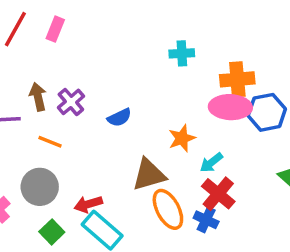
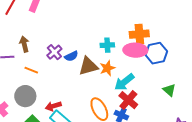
cyan cross: (182, 53) -> (107, 45), moved
purple cross: (71, 102) -> (54, 52), moved
cyan arrow: (211, 163) -> (124, 82), size x1.5
brown triangle: (149, 175) -> (88, 66), moved

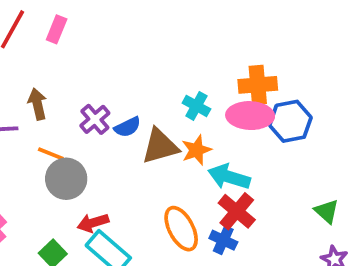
cyan cross: (107, 45) -> (196, 106), turned 32
cyan arrow: (124, 82) -> (229, 177), turned 55
green triangle: (169, 90) -> (327, 211), moved
gray circle: (25, 96) -> (66, 179), moved

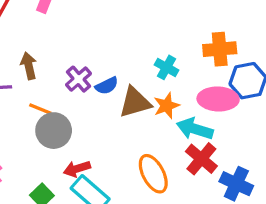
pink ellipse: (250, 116) -> (218, 99), moved
blue cross: (223, 240) -> (236, 184), moved, size x1.4

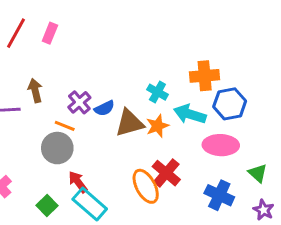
pink ellipse: (218, 99) -> (221, 145), moved
orange line: (40, 109) -> (65, 126), moved
cyan arrow: (195, 129) -> (190, 114), moved
red cross: (201, 159) -> (166, 173), moved
red arrow: (77, 169) -> (78, 182), turned 70

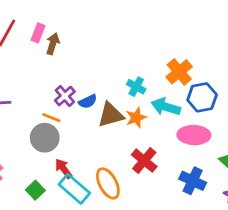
orange cross: (205, 76) -> (179, 72), turned -35
brown arrow: (35, 91) -> (53, 44), moved, turned 30
orange ellipse: (146, 186) -> (108, 183), moved

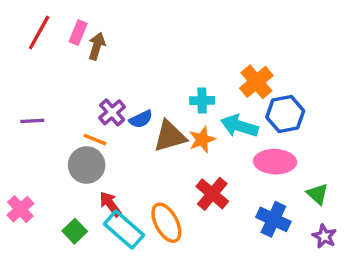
cyan cross: (136, 87) -> (202, 100), turned -30

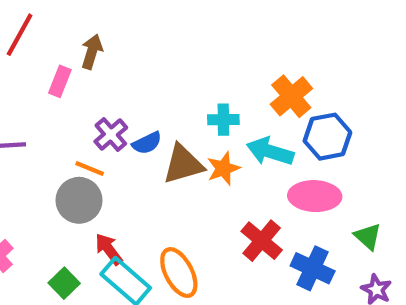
pink rectangle: (78, 33) -> (60, 81), moved
red cross: (212, 194) -> (262, 241), moved

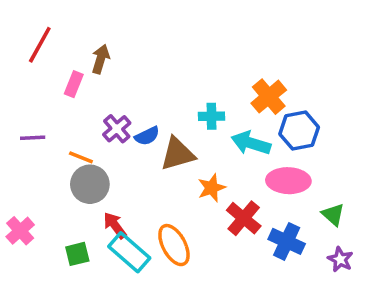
orange line: (90, 168) -> (81, 157), moved
orange star: (223, 168) -> (212, 188), moved
green square: (64, 283) -> (77, 254), turned 30

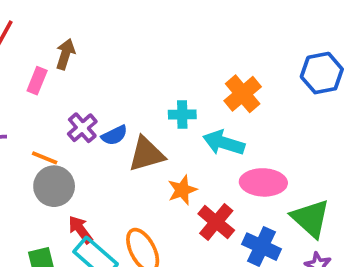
blue hexagon: (299, 131) -> (322, 73), moved
green triangle: (333, 215) -> (311, 218), size x1.6

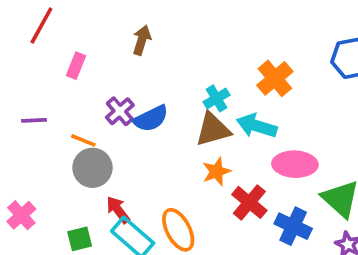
brown arrow: (65, 54) -> (142, 40), moved
cyan cross: (182, 115) -> (217, 98), turned -30
blue semicircle: (114, 135) -> (151, 119), size x1.4
brown triangle: (146, 154) -> (213, 129), moved

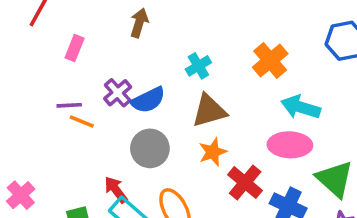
cyan cross: (217, 98) -> (198, 66), moved
purple line: (34, 120) -> (69, 105), moved
cyan arrow: (257, 126) -> (301, 107), moved
gray circle: (92, 168) -> (150, 148), moved

